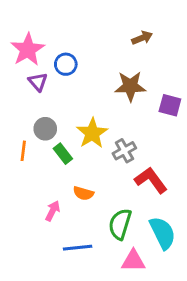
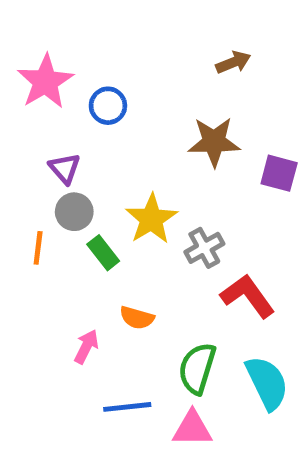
purple triangle: (38, 82) -> (65, 168), moved
pink triangle: (133, 261) -> (192, 429), moved

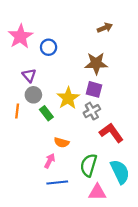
purple square: (279, 173) -> (94, 89), moved
pink arrow: (86, 347) -> (50, 161), moved
pink triangle: (192, 429) -> (97, 192), moved

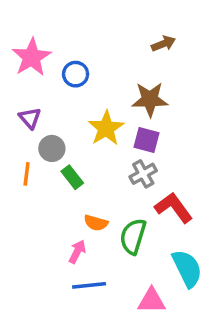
purple triangle: (29, 75) -> (30, 118), moved
yellow star: (68, 98) -> (106, 128), moved
green semicircle: (89, 165) -> (133, 236), moved

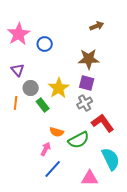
yellow star: (106, 128) -> (59, 88), moved
green semicircle: (133, 236) -> (79, 140), turned -135
blue line: (89, 285) -> (53, 169), turned -42

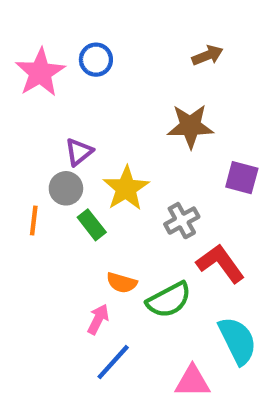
blue circle: (45, 44) -> (96, 60), moved
purple triangle: (18, 70) -> (79, 152), moved, turned 32
purple square: (87, 83) -> (242, 178), moved

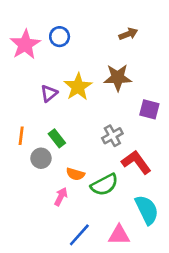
gray circle: (66, 188) -> (41, 158), moved
yellow star: (126, 188) -> (78, 87), moved
blue line: (113, 362) -> (79, 235), moved

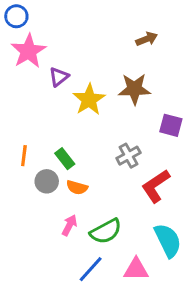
blue circle: (60, 37) -> (16, 16), moved
purple triangle: (49, 93) -> (59, 77), moved
red L-shape: (136, 162) -> (156, 186), turned -88
orange semicircle: (75, 174) -> (77, 187), moved
green semicircle: (104, 185) -> (106, 231), moved

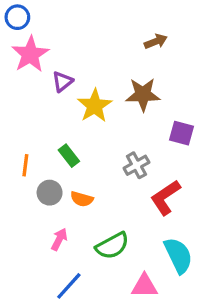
green rectangle: (65, 159) -> (69, 156), moved
pink arrow: (69, 225) -> (59, 239), moved
blue line: (91, 269) -> (69, 286), moved

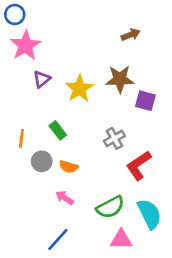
purple triangle: (62, 82) -> (42, 79), moved
purple square: (182, 133) -> (145, 101), moved
pink arrow: (59, 239) -> (65, 198), moved, turned -84
green semicircle: (112, 246) -> (110, 207), moved

